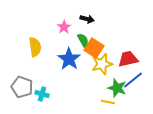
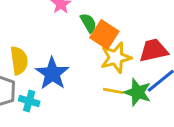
yellow semicircle: (35, 47) -> (19, 61), moved
blue star: (69, 59) -> (52, 74), moved
yellow line: (108, 102) -> (113, 91), moved

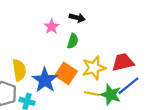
green semicircle: (88, 23) -> (73, 41), turned 48
orange square: (104, 34) -> (66, 73), moved

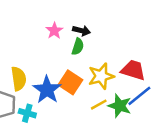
black arrow: (77, 18) -> (81, 31), moved
red trapezoid: (123, 62) -> (133, 70), turned 30
yellow line: (92, 93) -> (99, 105), turned -40

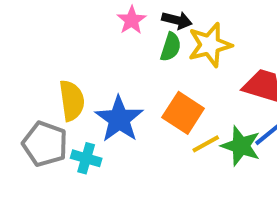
yellow star: (101, 76) -> (210, 45), moved
orange square: (70, 82) -> (183, 113), moved

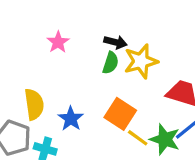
pink star: (132, 20) -> (58, 42), moved
blue star: (119, 119) -> (71, 119), size x0.7
yellow line: (206, 144) -> (138, 138), turned 65

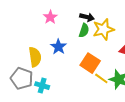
blue star: (71, 119) -> (58, 47), moved

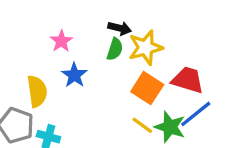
pink star: (50, 17) -> (61, 41), moved
orange square: (90, 63) -> (147, 88), moved

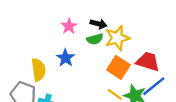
pink star: (61, 41) -> (69, 26), moved
green semicircle: (115, 49) -> (95, 39), turned 56

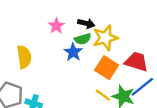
blue star: (65, 58) -> (73, 52), moved
yellow semicircle: (38, 70) -> (24, 57), moved

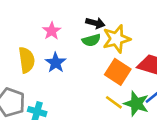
pink star: (56, 26) -> (52, 31), moved
blue star: (73, 52) -> (56, 63), moved

